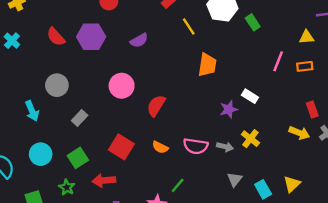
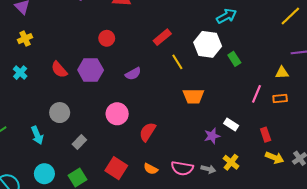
orange trapezoid: (207, 65) -> (193, 96), turned 80
red rectangle: (312, 109) -> (266, 135), moved

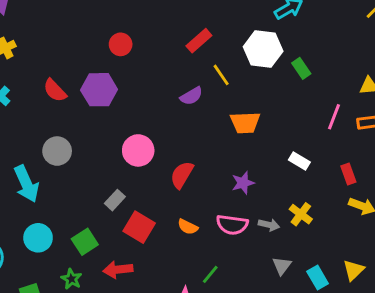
purple semicircle: (133, 74) -> (191, 96), moved
cyan arrow: (37, 135) -> (26, 184), size x1.4
purple star: (212, 136) -> (243, 183), moved
gray rectangle: (79, 142) -> (115, 200), moved

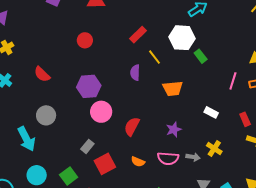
green rectangle: (301, 68) -> (201, 56), moved
purple hexagon: (99, 90) -> (89, 86), moved
purple semicircle: (191, 96) -> (135, 73), turned 126
red square: (139, 227) -> (105, 164), turned 35

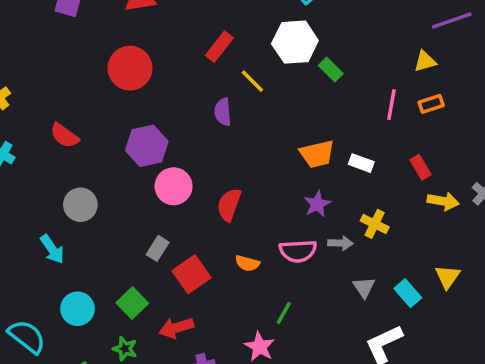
red circle: (85, 40) -> (130, 68), size x1.6
orange trapezoid: (173, 88) -> (317, 154), moved
purple star: (174, 130) -> (317, 204), moved
cyan arrow: (26, 139) -> (52, 249), size x0.7

